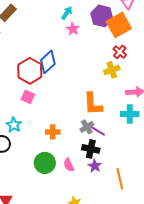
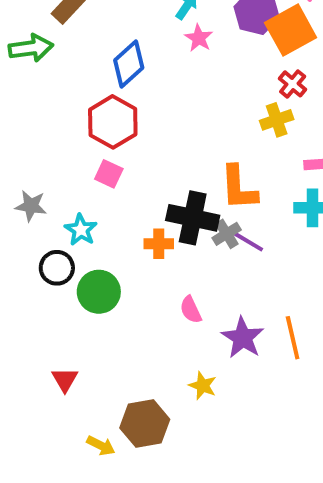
blue diamond: (48, 62) -> (129, 64), moved
black cross: (91, 149) -> (193, 218), moved, size x1.4
green circle: (45, 163) -> (99, 292), moved
purple star: (95, 166) -> (243, 338), moved, size x1.5

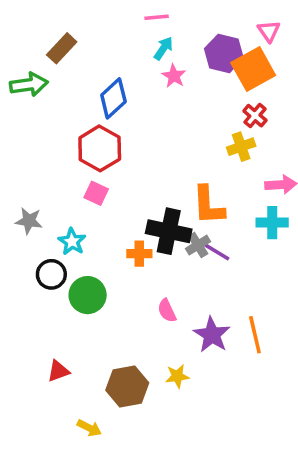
red triangle: (65, 380) -> (58, 371), turned 40
yellow star: (203, 386) -> (177, 376), turned -30
brown hexagon: (145, 424) -> (127, 387), moved

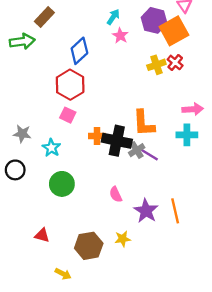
yellow cross: (241, 147) -> (156, 65), moved
orange cross: (139, 254) -> (97, 136), moved
black circle: (51, 274) -> (15, 170), moved
red triangle: (58, 371) -> (42, 235), turned 35

